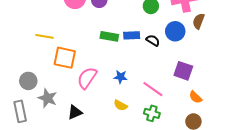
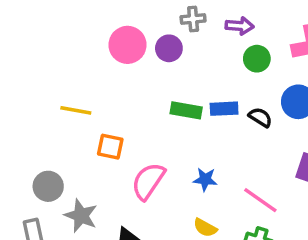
orange square: (65, 58) -> (110, 147), size x0.7

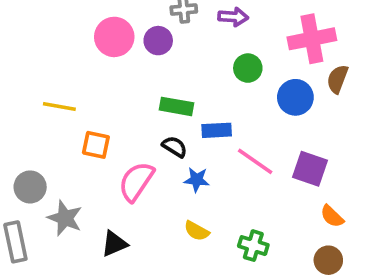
green circle: (257, 59) -> (248, 68), moved
blue rectangle: (224, 109) -> (217, 130), moved
black semicircle: (260, 117) -> (175, 147), moved
pink line: (260, 200) -> (255, 161), moved

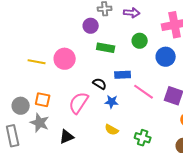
pink circle: (114, 37) -> (65, 59), moved
green rectangle: (176, 106) -> (106, 48), moved
orange square: (96, 145) -> (43, 100), moved

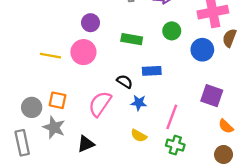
purple circle: (91, 26) -> (90, 23), moved
pink line: (144, 92) -> (172, 117), moved, turned 75

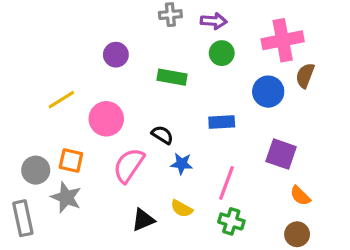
green circle: (172, 31) -> (222, 53), moved
pink circle: (83, 52) -> (106, 119), moved
yellow line: (50, 56) -> (61, 100), turned -42
blue rectangle: (152, 71) -> (222, 122), moved
black triangle: (86, 144) -> (143, 220), moved

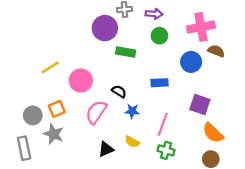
purple circle: (116, 55) -> (105, 28), moved, size x1.5
brown semicircle: (305, 76) -> (216, 51), turned 91
orange square: (71, 160) -> (57, 109), turned -35
orange semicircle: (300, 196) -> (213, 133), size x1.5

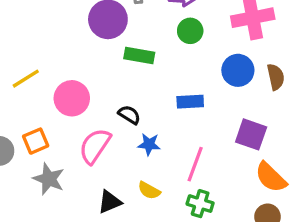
brown semicircle: (216, 51) -> (276, 77), moved, turned 56
gray star: (54, 134) -> (49, 179), moved

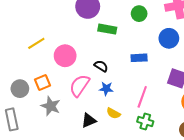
blue star: (149, 144) -> (106, 89), moved

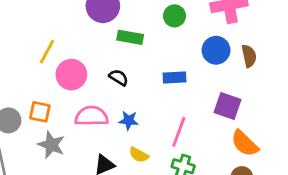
yellow line: (36, 43) -> (47, 52), moved, turned -30
black semicircle: (101, 66) -> (119, 77), moved
orange square: (42, 82) -> (40, 112), turned 35
pink semicircle: (79, 86) -> (91, 116), turned 55

